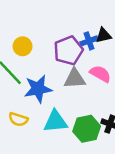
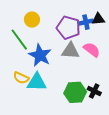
purple pentagon: (68, 50) -> (68, 28), turned 30
blue star: (38, 89) -> (40, 55), turned 30
cyan triangle: (55, 121) -> (37, 82), moved

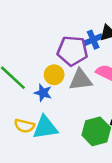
yellow circle: (32, 20) -> (54, 75), moved
blue star: (40, 55) -> (43, 93), size x0.6

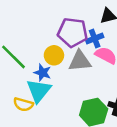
blue cross: (93, 40) -> (95, 38), moved
cyan triangle: (45, 128) -> (39, 91), moved, turned -44

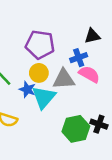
purple pentagon: (73, 32) -> (40, 45), moved
cyan triangle: (39, 91) -> (44, 97), moved

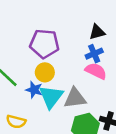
blue cross: (79, 58) -> (94, 54), moved
gray triangle: (64, 79) -> (75, 98), moved

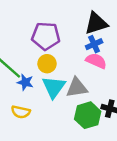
black triangle: (97, 32) -> (96, 23), size x1.5
blue star: (34, 90) -> (25, 82), moved

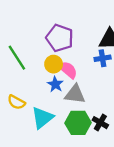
pink semicircle: (96, 61) -> (68, 70), moved
blue star: (25, 82) -> (55, 84), moved
cyan triangle: (54, 87) -> (42, 118), moved

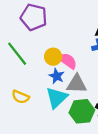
purple pentagon: (60, 38) -> (34, 17), moved
cyan triangle: (42, 118) -> (57, 98), moved

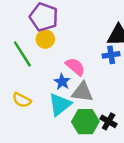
yellow circle: (53, 57) -> (45, 39), moved

